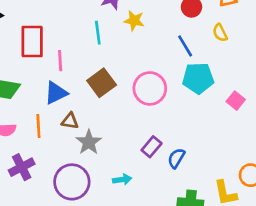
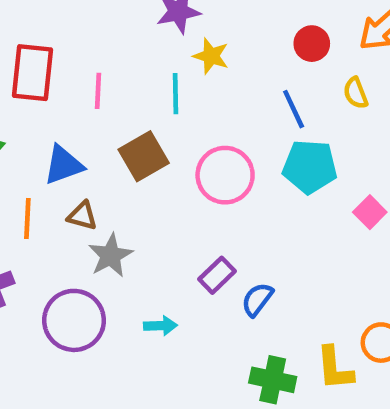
cyan line: (98, 33) -> (175, 94), moved
pink line: (60, 61) -> (98, 91), moved

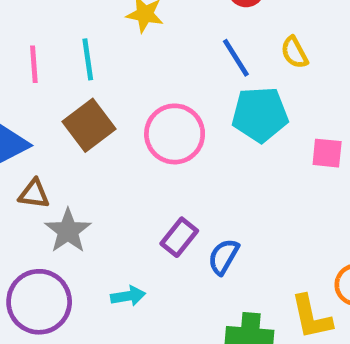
yellow semicircle: (356, 93) -> (294, 52), moved
cyan line: (175, 94) -> (88, 59), moved
pink square: (370, 212) -> (327, 153), turned -32

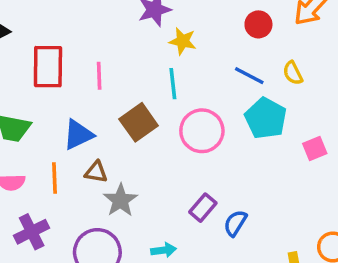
blue line: (236, 58) -> (249, 76), turned -32
cyan line: (88, 59) -> (173, 84), moved
cyan pentagon: (260, 114) -> (266, 118), turned 30
pink square: (327, 153) -> (315, 149), turned -30

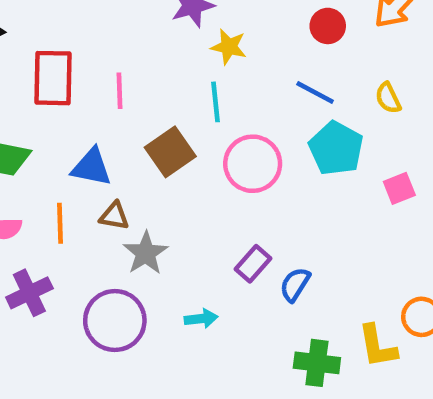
yellow semicircle: (293, 73) -> (388, 98), moved
blue triangle: (78, 135) -> (91, 167), turned 36

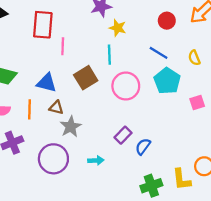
red rectangle: (53, 78) -> (43, 25), moved
green cross: (317, 363) -> (151, 186), turned -30

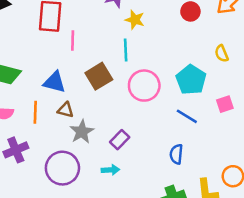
blue line: (159, 53) -> (187, 116), moved
purple rectangle: (123, 135) -> (120, 140), moved
blue semicircle: (143, 147) -> (176, 154), moved, turned -30

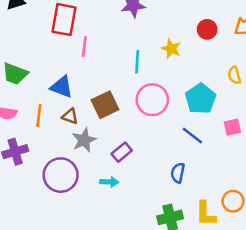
yellow star: (135, 20) -> (171, 49), moved
brown square: (99, 76) -> (105, 105), moved

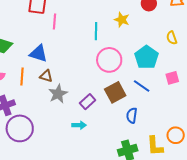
brown square: (105, 105) -> (115, 92), moved
purple circle: (61, 175) -> (20, 128), moved

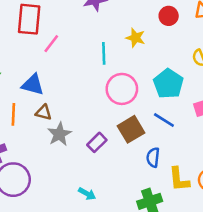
pink line: (55, 21) -> (51, 44), turned 35
cyan arrow: (79, 125) -> (87, 194), moved, turned 32
yellow L-shape: (155, 146) -> (179, 179), moved

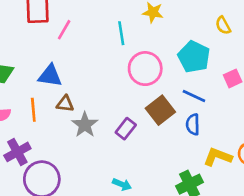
blue semicircle: (153, 157) -> (193, 124), moved
yellow L-shape: (179, 179) -> (218, 157), turned 124

